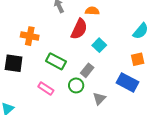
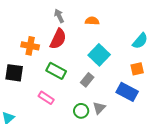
red semicircle: (79, 29) -> (58, 39), moved
cyan square: (99, 45) -> (99, 55), size x1.5
green circle: (76, 85) -> (81, 111), moved

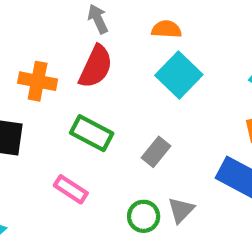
cyan square: (99, 55) -> (179, 75), moved

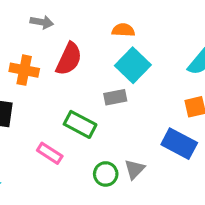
gray arrow: (98, 19) -> (42, 22), moved, turned 125
green rectangle: (92, 133) -> (80, 124), moved
gray rectangle: (156, 152) -> (115, 97), moved, turned 40

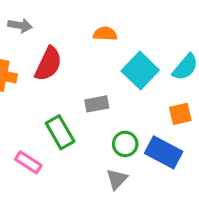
cyan square: (133, 65) -> (140, 70), moved
green rectangle: (80, 124) -> (60, 132), turned 32
green circle: (106, 174) -> (125, 144), moved

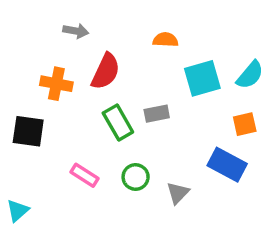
cyan square: (140, 70) -> (202, 78), turned 30
green rectangle: (60, 132) -> (118, 122), moved
green circle: (125, 144) -> (136, 177), moved

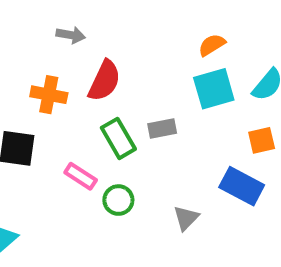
orange semicircle: (165, 40) -> (212, 45), moved, turned -35
pink rectangle: (85, 175) -> (81, 176), moved
green circle: (136, 177) -> (118, 200), moved

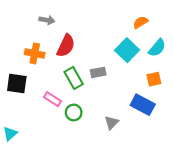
orange semicircle: (212, 45) -> (140, 22), moved
cyan square: (214, 89) -> (127, 50), turned -30

